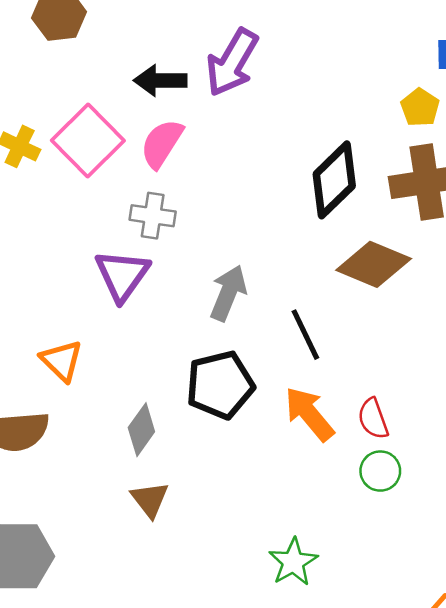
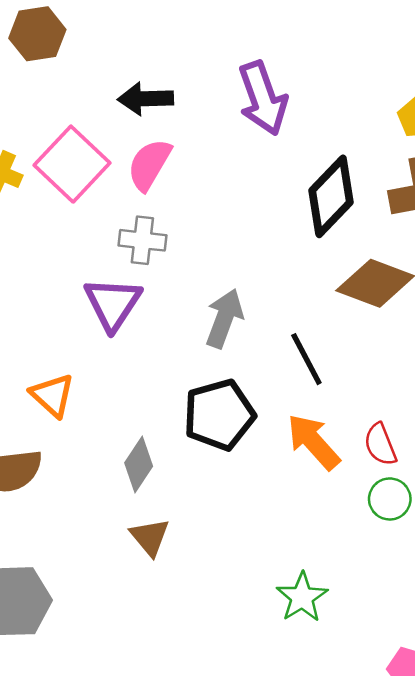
purple arrow: (232, 62) -> (263, 98), moved, turned -48

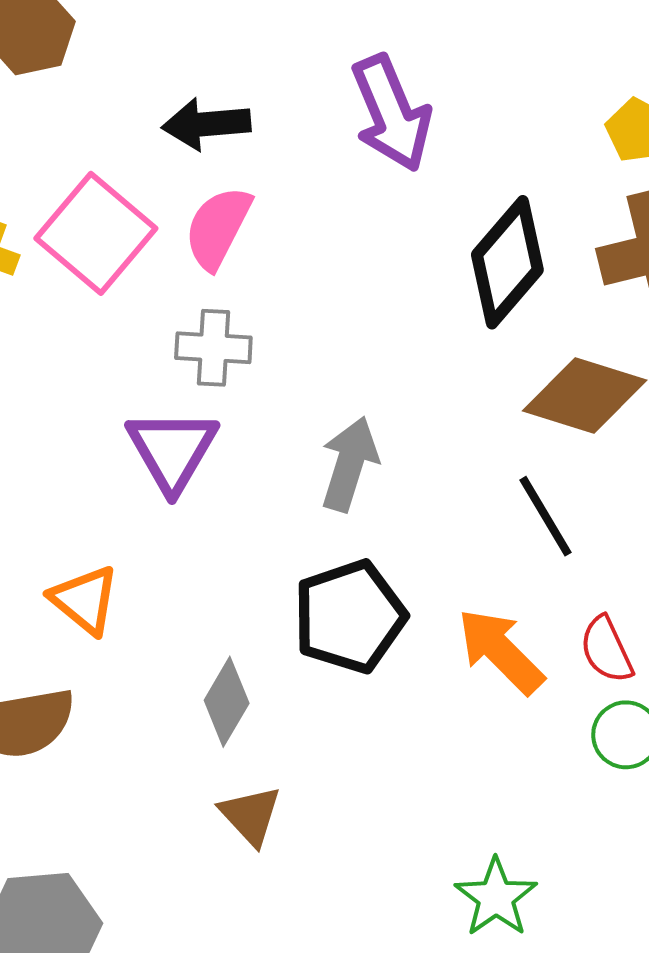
black line: (306, 359) -> (546, 516), moved

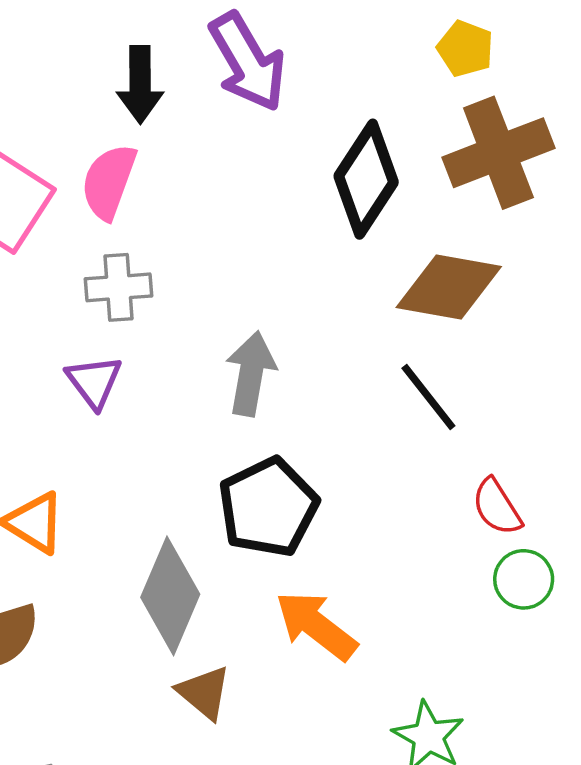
black arrow: (206, 124) -> (140, 85), moved, turned -78
purple triangle: (172, 450) -> (94, 382), size x0.7
orange arrow: (501, 651) -> (316, 626), moved
gray diamond: (227, 702) -> (170, 596), size x1.5

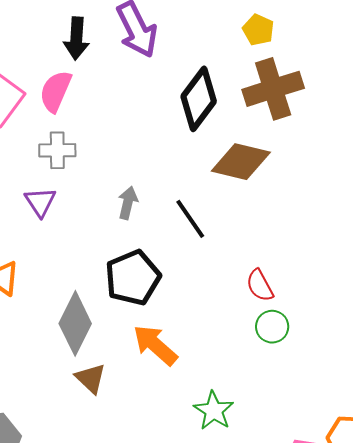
gray arrow: (251, 374) -> (128, 203), size x0.7
black line: (428, 397) -> (190, 219), moved

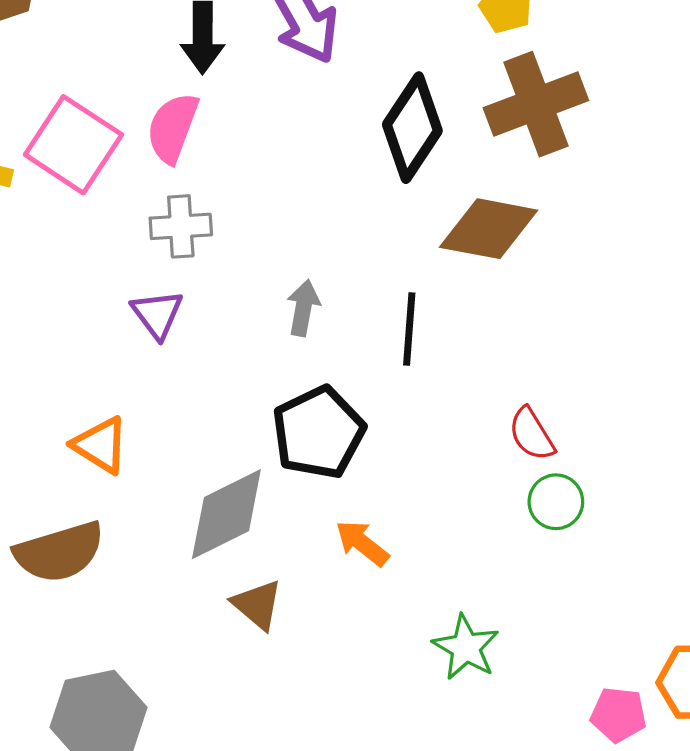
black line: (190, 219) -> (409, 329), turned 42
gray diamond: (75, 323) -> (226, 514), turned 40
orange arrow: (155, 345) -> (362, 543), size x0.7

